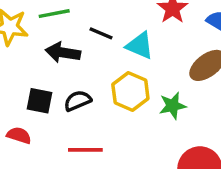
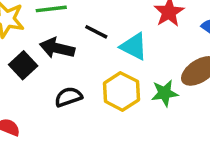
black square: (39, 101) -> (23, 65), moved, turned 32
green star: (173, 106) -> (165, 93), moved

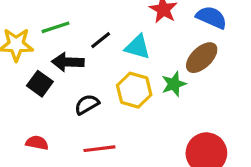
black line: (96, 32) -> (101, 40), turned -55

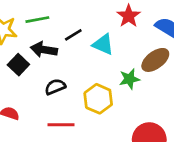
yellow hexagon: (134, 90) -> (98, 99), moved

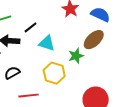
cyan triangle: (103, 44) -> (47, 43), moved
black semicircle: (55, 87) -> (12, 73), moved

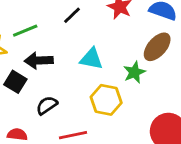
black line: (31, 27) -> (72, 15), moved

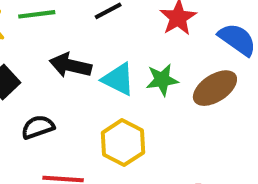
black arrow: (39, 61) -> (70, 65), moved
green star: (134, 72) -> (162, 80), moved

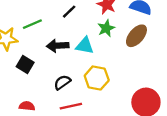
green star: (162, 80) -> (106, 28), moved
black semicircle: (38, 127) -> (62, 82), moved

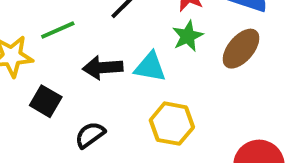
black semicircle: (62, 82) -> (90, 135), moved

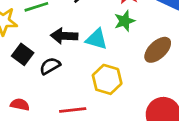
brown ellipse: (241, 49) -> (158, 50), moved
black semicircle: (90, 135) -> (50, 66), moved

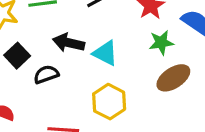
green star: (125, 21) -> (161, 42), moved

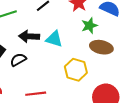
brown ellipse: (173, 78) -> (101, 47), turned 55
yellow hexagon: (109, 102) -> (76, 70), moved

